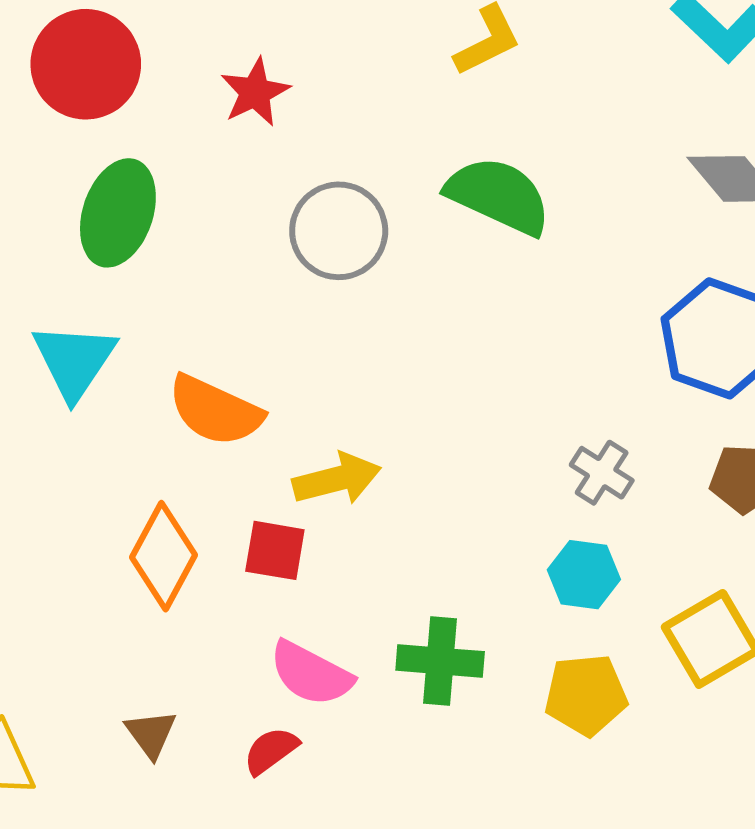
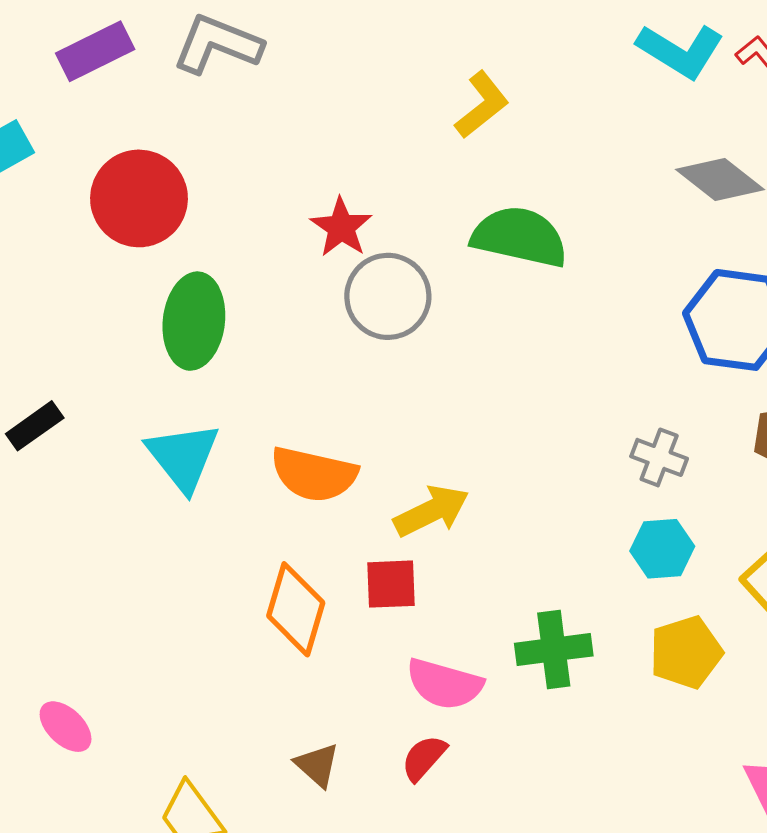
red star: (255, 92) -> (341, 227), moved

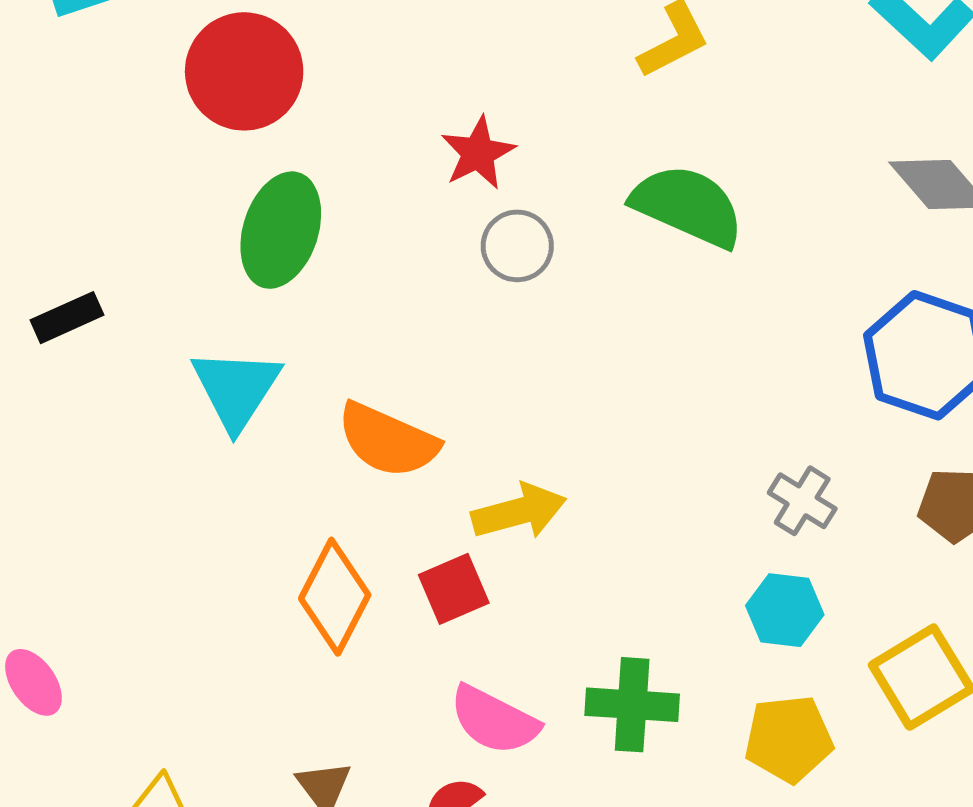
gray circle: (388, 296) -> (517, 246), size x0.7
red square: (391, 584) -> (454, 589), turned -32

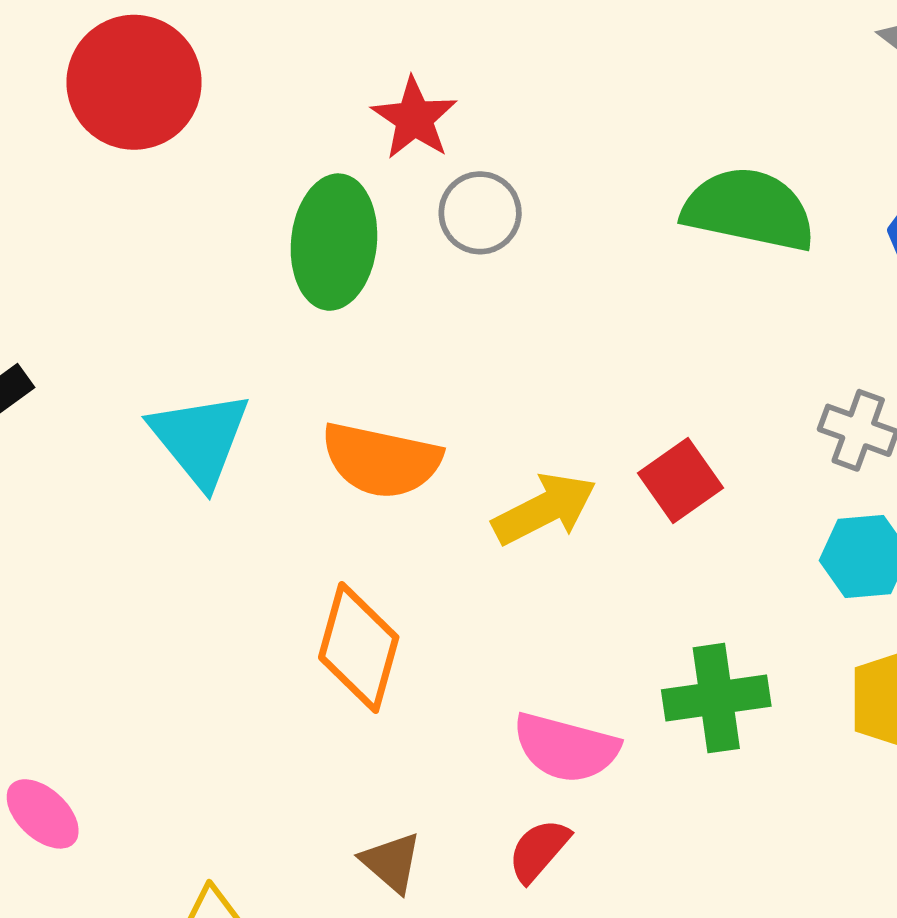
green semicircle: (688, 206) -> (749, 209), moved
green ellipse: (281, 230) -> (334, 242), moved
red square: (454, 589) -> (681, 480), moved

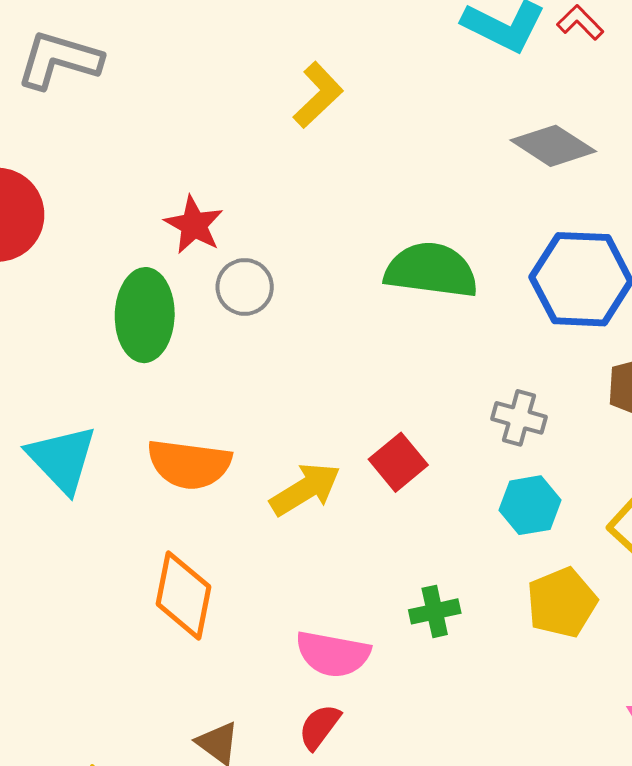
green cross: (716, 698) -> (435, 611), size x0.7

